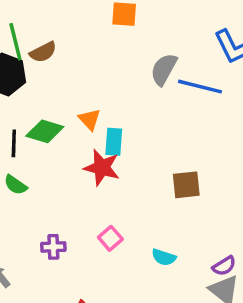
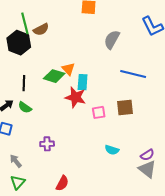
blue line: (200, 87) -> (133, 74), moved
green diamond: (45, 131) -> (54, 76), moved
pink square: (110, 238) -> (99, 112), moved, turned 32

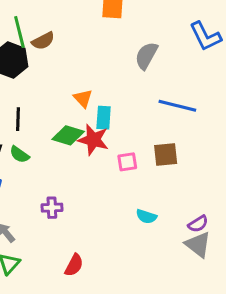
green diamond: (54, 76) -> (68, 135), moved

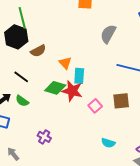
brown semicircle: (43, 41) -> (38, 51), moved
black line: (18, 119) -> (21, 77), turned -56
pink square: (127, 162) -> (95, 106), turned -32
purple cross: (52, 208) -> (44, 137), turned 32

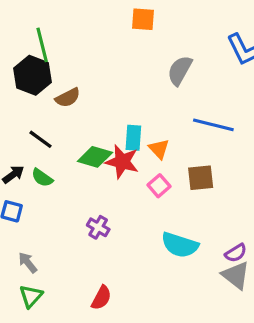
orange triangle: (65, 63) -> (159, 149), moved
purple cross: (44, 137) -> (98, 227), moved
cyan semicircle: (108, 143) -> (180, 245), size x1.6

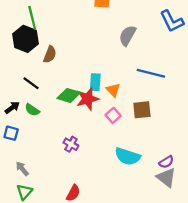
brown semicircle: (68, 98) -> (50, 54), turned -42
red star: (122, 162) -> (88, 99), turned -30

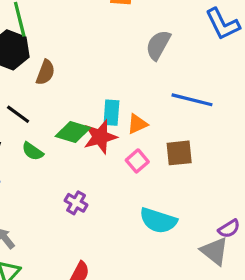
orange triangle: (113, 90) -> (137, 124), turned 48
green semicircle: (32, 110) -> (33, 151), moved
purple semicircle: (166, 162) -> (229, 229), moved

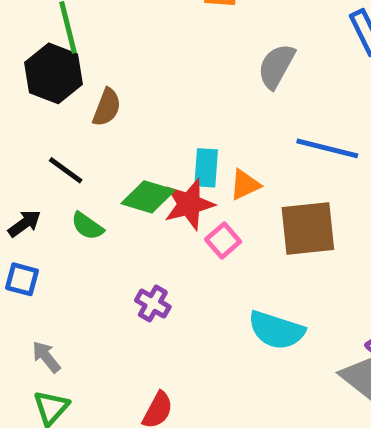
brown square: (179, 153) -> (308, 228), size x1.4
pink square: (137, 161) -> (223, 241), moved

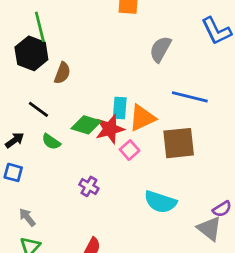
orange triangle: (245, 185) -> (142, 118), size x1.5

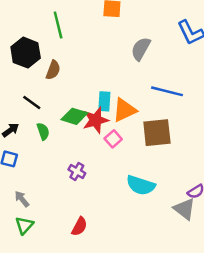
green line: (40, 27) -> (58, 25), moved
green semicircle: (51, 142) -> (43, 131), turned -144

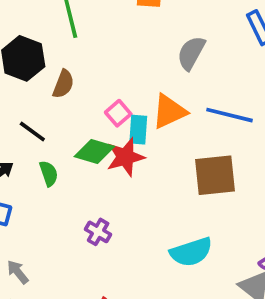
orange triangle: (124, 110) -> (169, 111), moved
pink square: (113, 139) -> (118, 113), moved
cyan semicircle: (141, 185) -> (191, 252), turned -36

